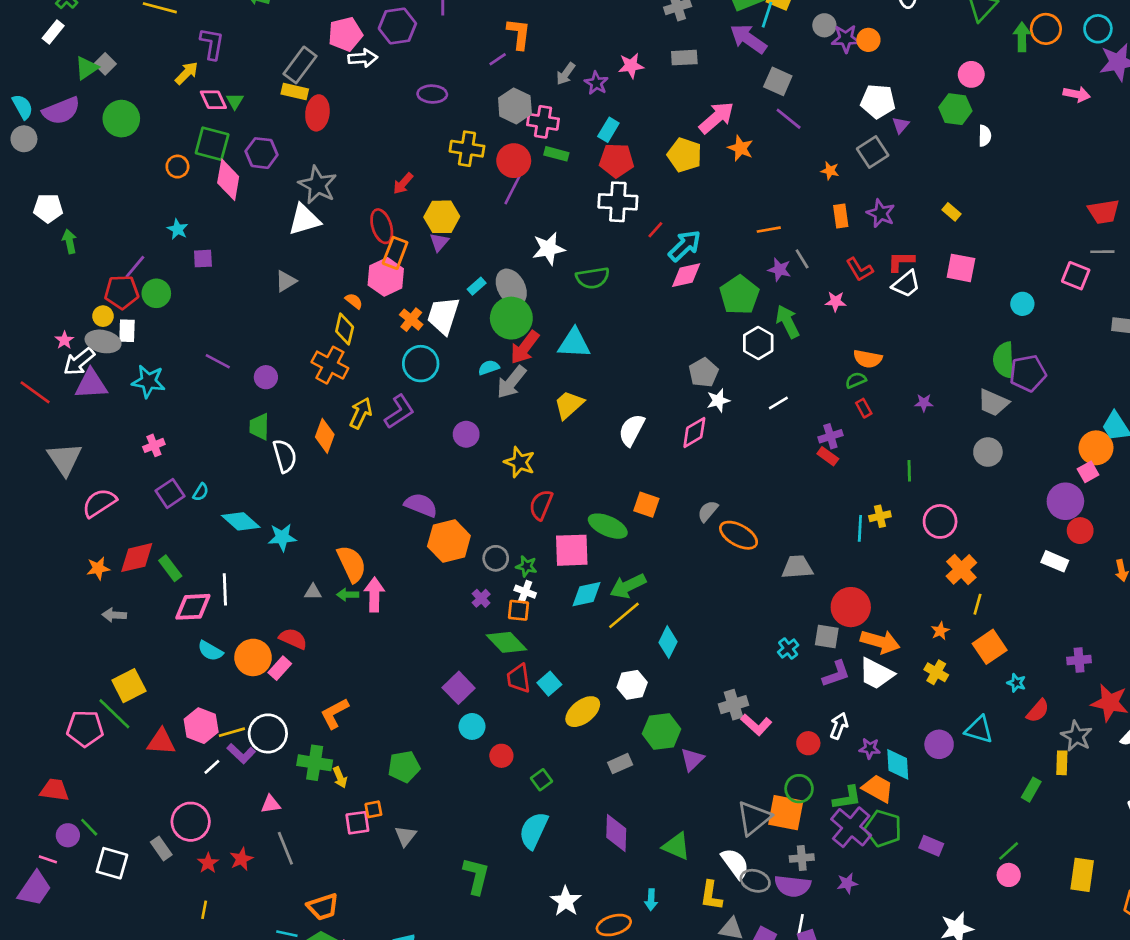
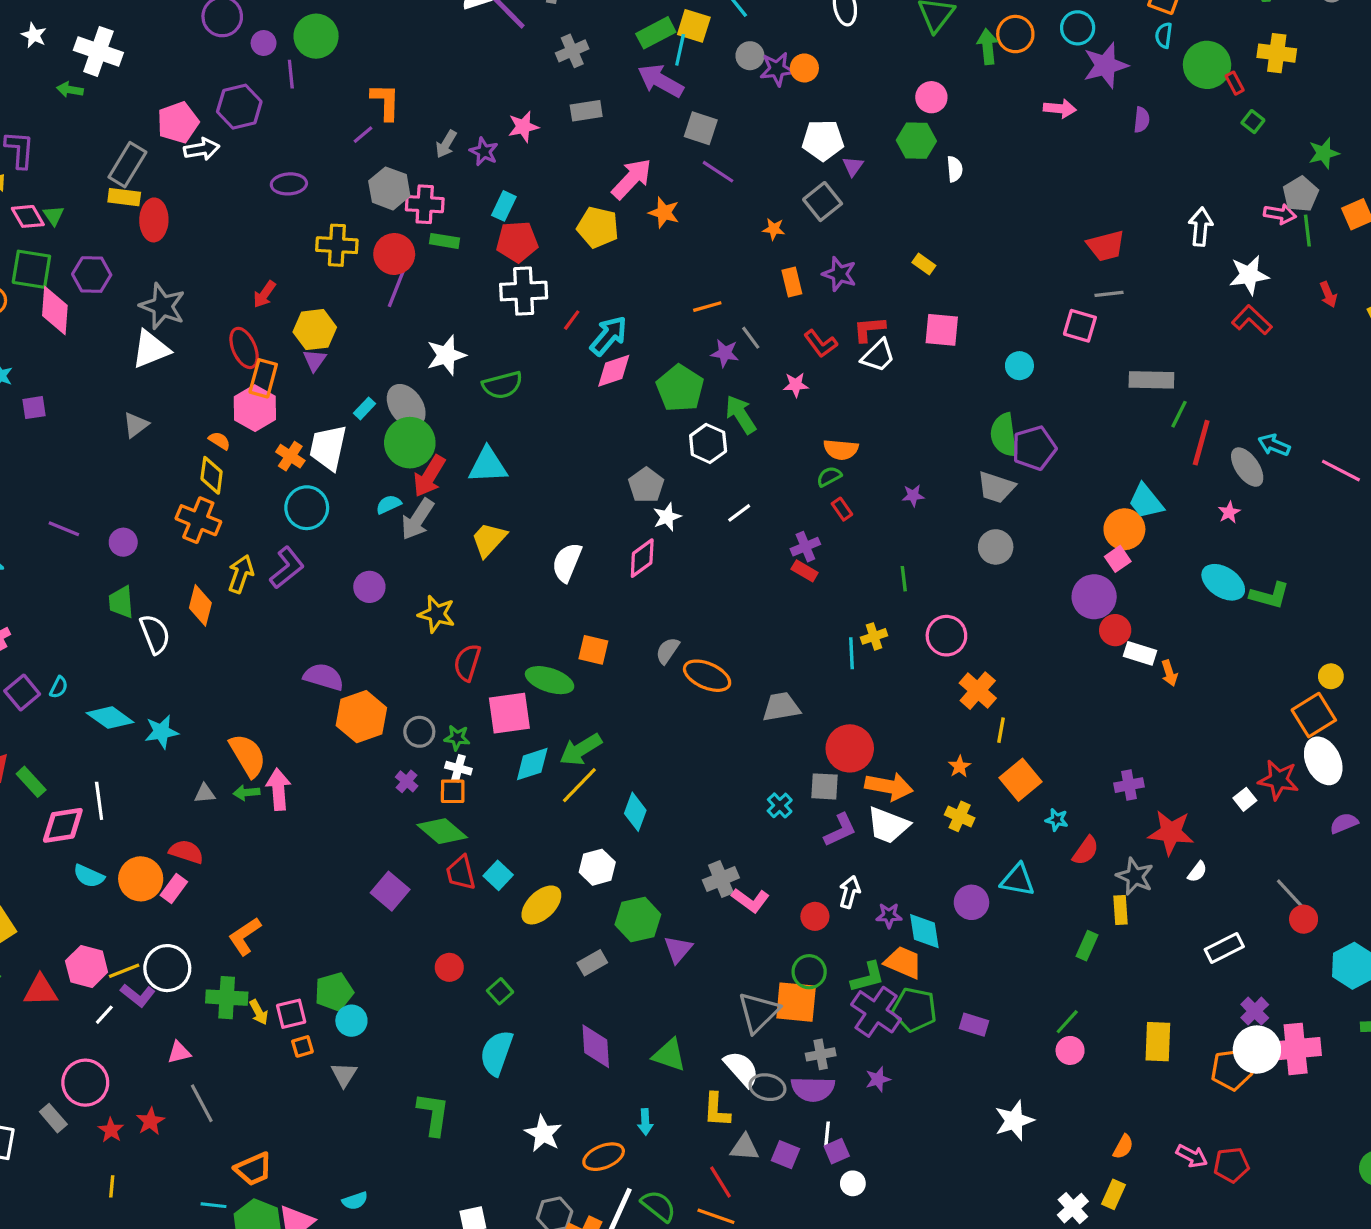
white rectangle: (1055, 561) -> (1140, 653), moved
cyan circle: (472, 726) -> (351, 1021), moved
pink square: (357, 823) -> (291, 1014), moved

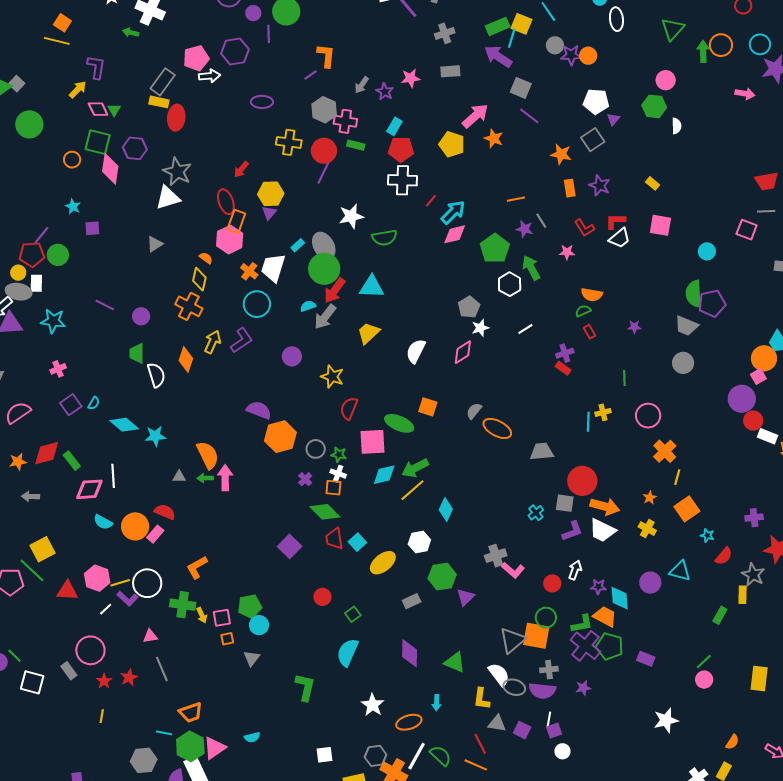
orange star: (774, 229) -> (561, 154), size x1.5

